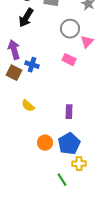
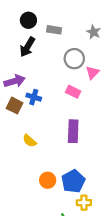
purple arrow: (14, 50) -> (15, 81), turned 90
purple rectangle: (69, 112) -> (73, 131), moved, size x1.5

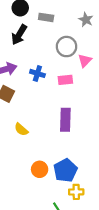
pink rectangle: (73, 92) -> (65, 80), turned -32
blue cross: (34, 97) -> (37, 73), moved

